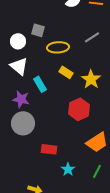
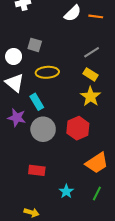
yellow ellipse: (58, 47) -> (47, 72), moved
yellow rectangle: (66, 72) -> (91, 74), moved
gray circle: (23, 123) -> (43, 129), moved
red rectangle: (49, 149) -> (37, 170), moved

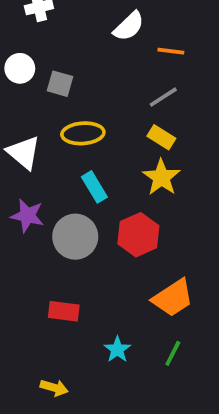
orange line: (96, 16) -> (171, 51), moved
white circle: (14, 56) -> (20, 68), moved
cyan rectangle: (37, 102) -> (94, 187), moved

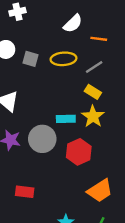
yellow ellipse: (83, 133) -> (63, 59), moved
cyan rectangle: (94, 187) -> (66, 119), moved, turned -60
gray circle: (75, 237) -> (42, 139), moved
red rectangle: (64, 311) -> (25, 192), moved

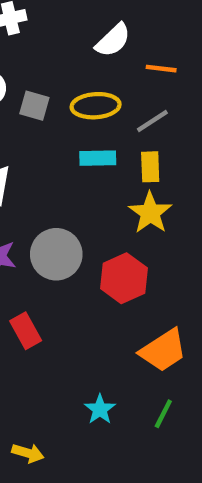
yellow rectangle: (93, 92) -> (150, 167), turned 56
cyan rectangle: (66, 119) -> (98, 158), moved
red rectangle: (25, 192) -> (26, 331), moved, turned 54

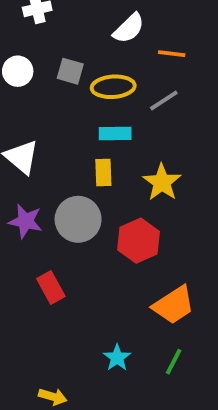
gray square: (34, 106) -> (70, 71), moved
yellow rectangle: (150, 167) -> (103, 173), moved

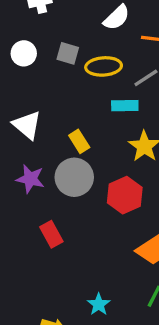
cyan rectangle: (115, 134) -> (125, 106), moved
yellow rectangle: (103, 173) -> (79, 141), moved, turned -30
cyan star: (117, 358) -> (99, 304), moved

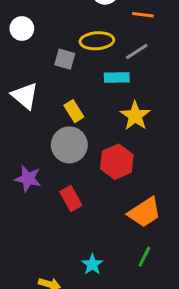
gray square: (68, 53) -> (65, 59), moved
purple star: (30, 179) -> (28, 179), moved
red rectangle: (51, 234) -> (71, 199), moved

